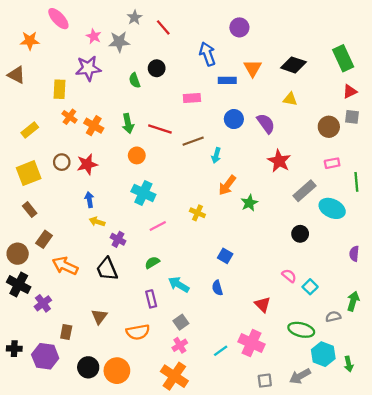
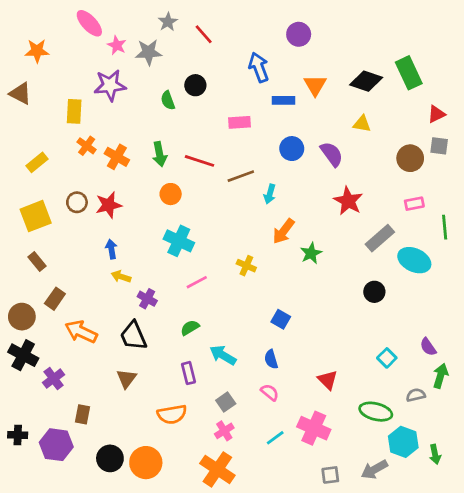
pink ellipse: (58, 19) -> (89, 23), moved
green rectangle: (343, 58) -> (409, 73), moved
purple semicircle: (354, 254) -> (428, 347), moved, turned -40
pink semicircle: (289, 276) -> (270, 392), moved
brown triangle: (99, 317) -> (127, 379), moved

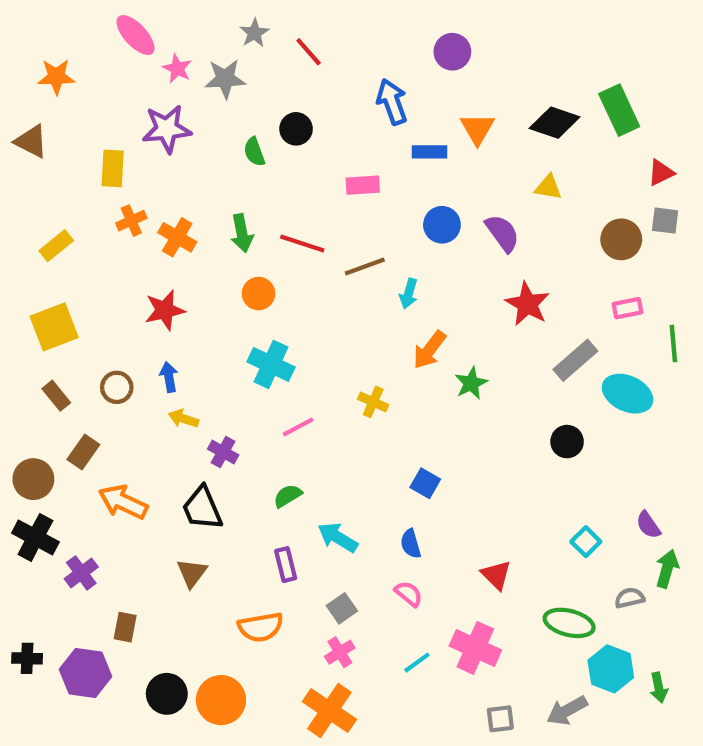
orange cross: (87, 146) -> (131, 221), turned 30
brown circle: (77, 202) -> (117, 387), moved

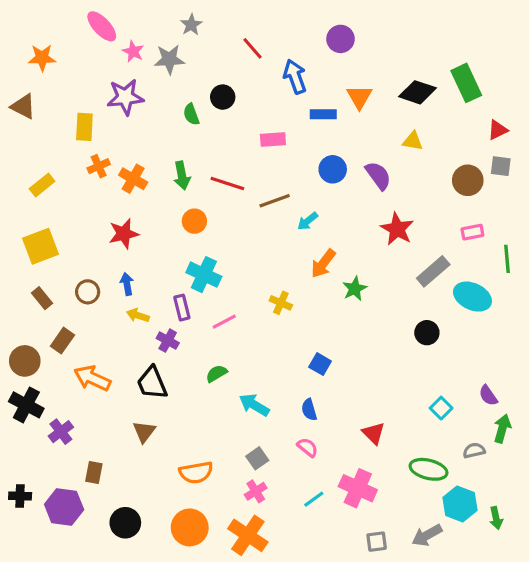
red line: (309, 52) -> (253, 48), moved
cyan arrow: (409, 294) -> (308, 221), turned 35
purple rectangle: (286, 565) -> (182, 308), moved
orange circle: (221, 700) -> (190, 527), moved

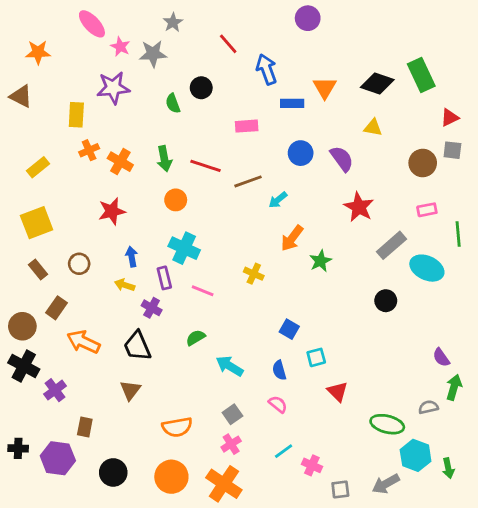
purple circle: (341, 39) -> (308, 18), moved
blue arrow: (127, 284) -> (132, 257), moved
pink line: (224, 322) -> (203, 291), turned 50
cyan square: (441, 408) -> (316, 357), moved, turned 30
pink cross: (358, 488) -> (312, 465), moved, size x0.6

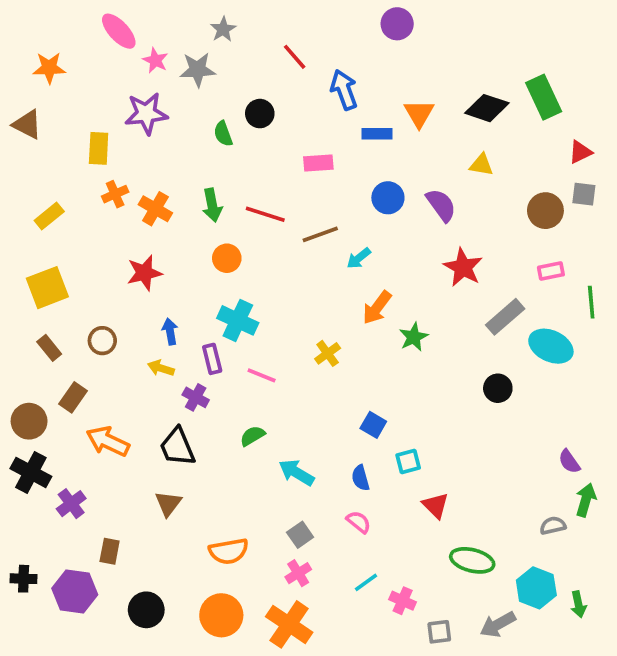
yellow cross: (254, 274) -> (328, 353), turned 30
green ellipse: (387, 424) -> (472, 560), moved

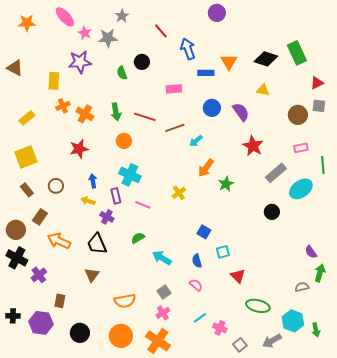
orange star: (49, 68) -> (27, 23), moved
cyan ellipse: (551, 346) -> (301, 189), turned -60
gray square: (439, 632) -> (240, 345), turned -32

